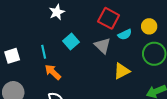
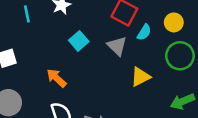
cyan semicircle: (125, 34) -> (144, 32), turned -32
cyan line: (44, 52) -> (27, 14), moved

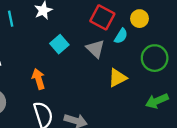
yellow circle: (174, 22) -> (140, 19), moved
orange arrow: (57, 78) -> (39, 79), turned 30

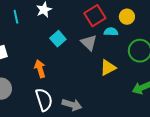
red square: (102, 17) -> (95, 16), turned 30
cyan semicircle: (121, 36) -> (111, 32), turned -120

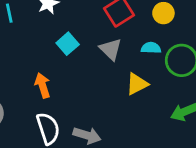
cyan semicircle: (111, 32) -> (151, 48), moved

